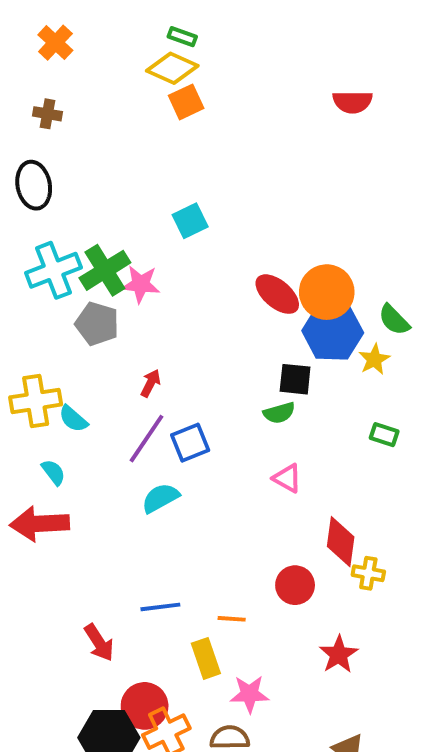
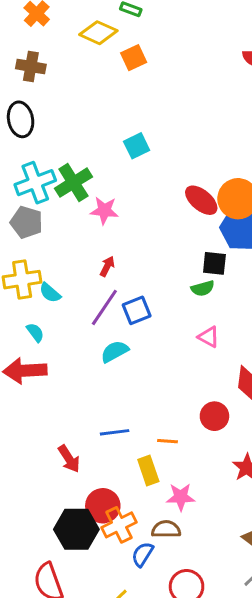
yellow diamond: (172, 68) -> (98, 33), moved
brown cross: (48, 114) -> (31, 67), size x1.4
pink star: (141, 284) -> (104, 210), moved
gray pentagon: (97, 324) -> (26, 222), moved

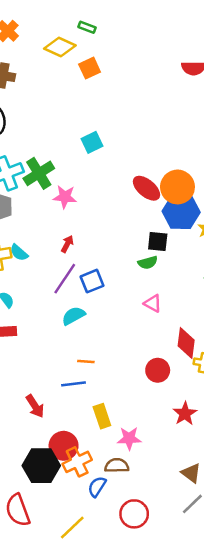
cyan semicircle: (50, 293) -> (19, 253), moved
orange line: (167, 441) -> (86, 362), moved

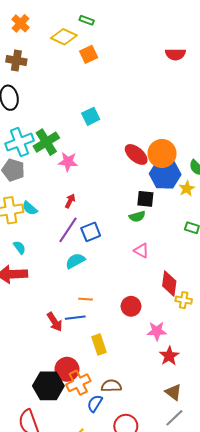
red circle: (158, 370) -> (131, 306), moved
red arrow: (35, 406) -> (55, 322), moved
red star: (185, 414) -> (169, 356), moved
pink star: (129, 438) -> (157, 331), moved

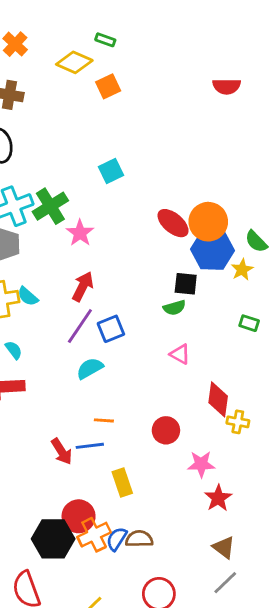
pink star: (68, 162) -> (80, 233), turned 30
red arrow: (70, 201) -> (83, 287), size x1.5
blue semicircle: (95, 403) -> (117, 539), moved

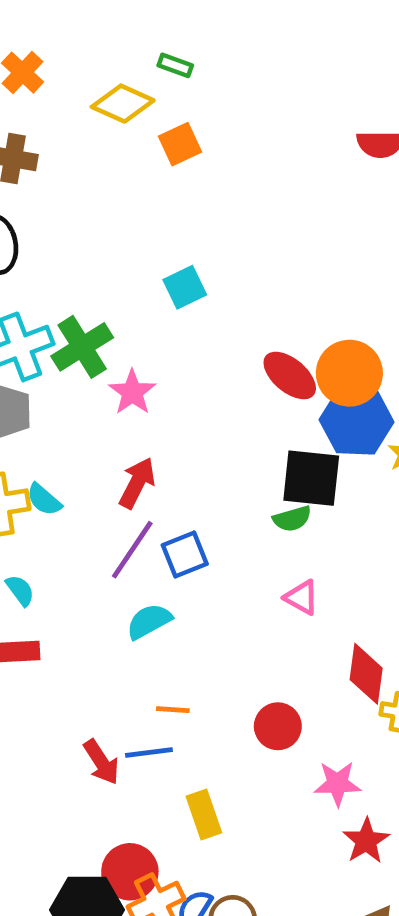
black square: (186, 284) -> (311, 478), size x1.5

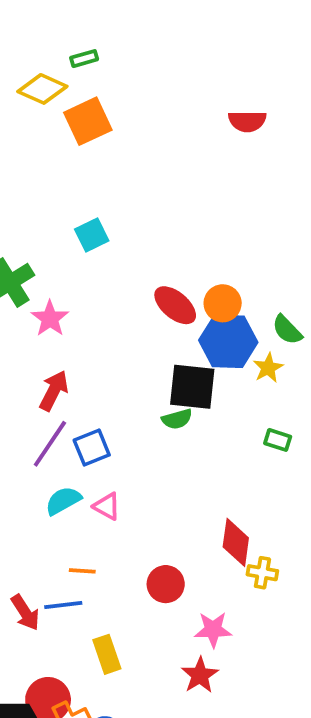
green rectangle: (175, 65) -> (84, 59), turned -36
orange square: (180, 144) -> (88, 121), size x1.4
orange circle: (349, 373) -> (223, 303), size x0.7
pink triangle: (302, 597) -> (107, 506), moved
red star: (366, 841) -> (200, 675), moved

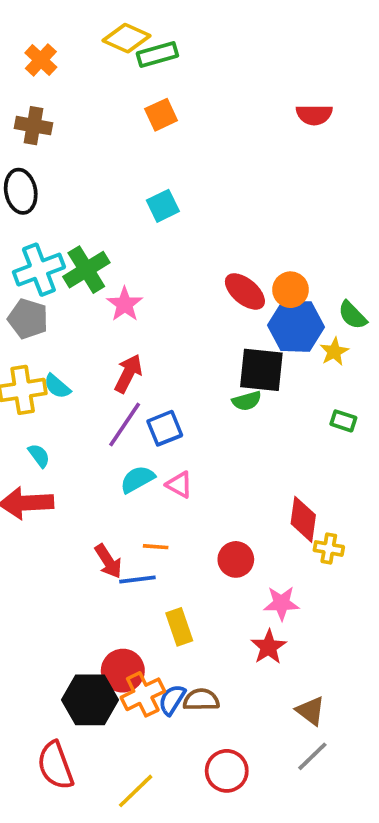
green rectangle: (84, 59) -> (157, 55), size x1.5
yellow diamond: (42, 89) -> (126, 38), moved
orange square: (88, 121) -> (161, 115), size x0.7
cyan square: (92, 235) -> (163, 206), moved
red arrow: (25, 613) -> (108, 561), moved

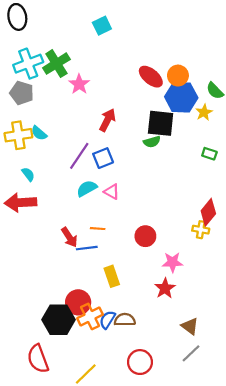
red arrow: (128, 374) -> (107, 120), moved
red diamond: (303, 519) -> (208, 212), moved, turned 32

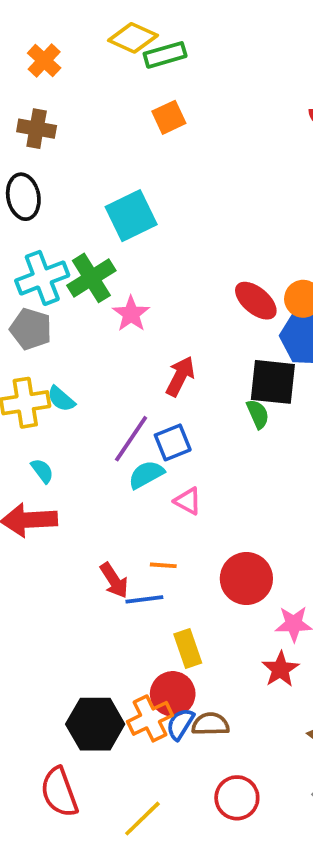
cyan square: (102, 26) -> (131, 216), moved, size x1.5
green semicircle: (152, 142) -> (258, 414), turned -98
cyan semicircle: (87, 188) -> (146, 475), moved
red circle: (145, 236) -> (246, 579), size x1.4
red circle: (78, 302) -> (173, 694), moved

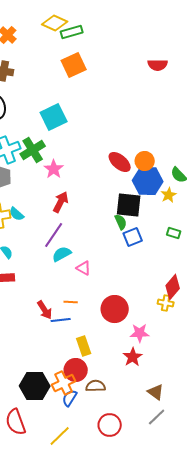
orange square: (169, 117) -> (74, 65), size x1.4
red arrow: (180, 376) -> (61, 202), moved
blue square: (173, 442) -> (133, 237), moved
blue semicircle: (180, 724) -> (70, 398), moved

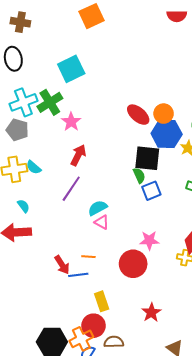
cyan semicircle: (62, 254) -> (98, 208), moved
pink star: (140, 333) -> (149, 240), moved

